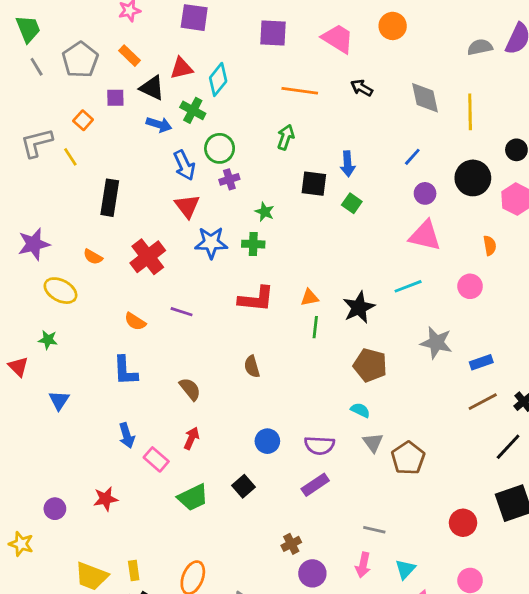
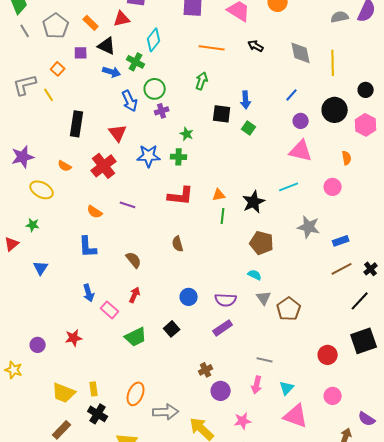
red triangle: (182, 68) -> (122, 19), moved
red triangle: (187, 206) -> (118, 133), moved
red triangle: (18, 367) -> (12, 244), turned 35

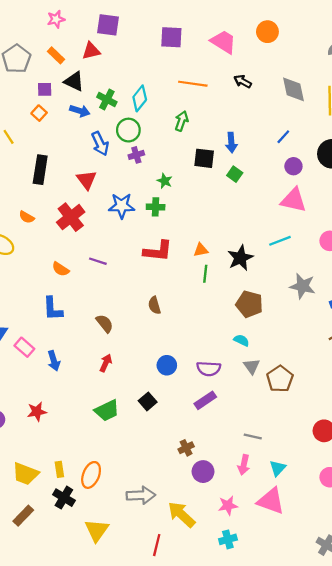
cyan diamond: (154, 40) -> (140, 98), moved
orange square: (58, 69) -> (39, 113), moved
pink rectangle: (110, 310) -> (24, 347), moved
orange ellipse: (136, 394) -> (91, 475), moved
pink triangle: (296, 416) -> (271, 501), moved

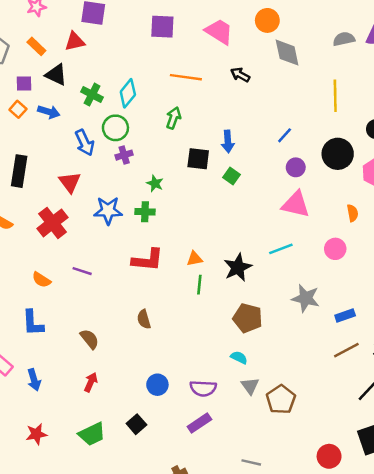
gray diamond: (293, 89) -> (287, 53), moved
blue arrow: (80, 111) -> (49, 112), moved
red star: (37, 412) -> (36, 434), moved

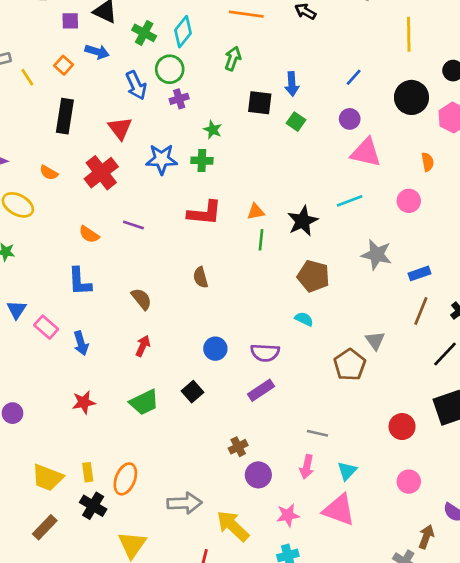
orange square: (18, 109) -> (64, 65), moved
purple circle: (296, 167) -> (350, 119), moved
brown line: (346, 350) -> (421, 311), turned -40
gray triangle: (250, 386) -> (375, 341), moved

